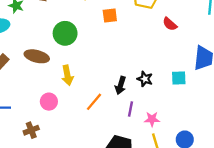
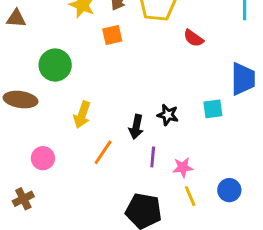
yellow arrow: (67, 75) -> (82, 115), moved, turned 36

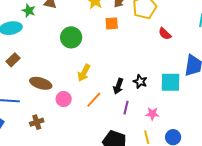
brown ellipse: (20, 100) -> (41, 83), moved
cyan square: (213, 109) -> (170, 82), size x1.5
pink circle: (43, 158) -> (64, 99), moved
pink star: (183, 167) -> (152, 114), moved

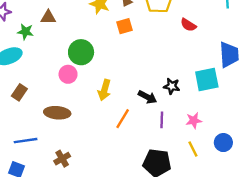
black arrow: (118, 86) -> (147, 97), turned -70
pink circle: (64, 99) -> (68, 74), moved

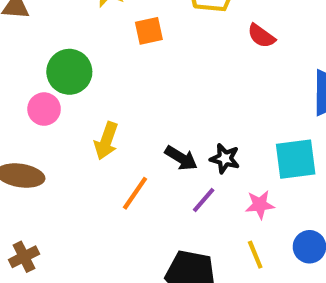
cyan square: (207, 80) -> (296, 159), moved
black star: (172, 86) -> (225, 159), moved
purple line: (162, 120) -> (204, 200), turned 35

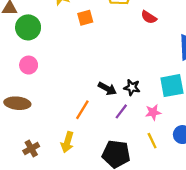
green circle: (69, 72) -> (28, 27), moved
yellow arrow: (106, 141) -> (67, 142), moved
brown cross: (24, 257) -> (31, 148), moved

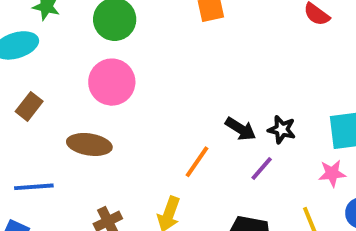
pink circle: (29, 65) -> (112, 82), size x1.5
pink star: (153, 112) -> (332, 173), moved

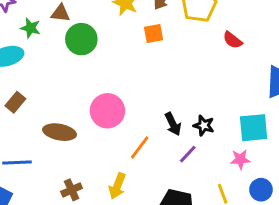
pink circle: (112, 82) -> (107, 111), moved
black arrow: (241, 129) -> (173, 124), turned 30

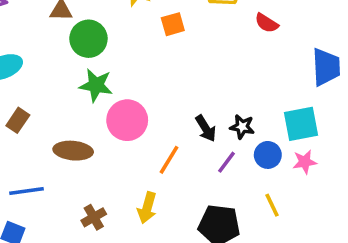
green star: (30, 28) -> (96, 85), moved, size x1.4
pink star: (240, 159) -> (305, 162), moved
blue circle: (261, 190) -> (268, 155), moved

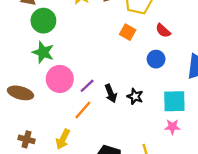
orange square: (173, 24) -> (128, 32), moved, turned 35
blue circle: (268, 155) -> (156, 59), moved
purple line: (226, 162) -> (87, 86), moved
brown cross: (94, 217) -> (26, 139), turned 35

